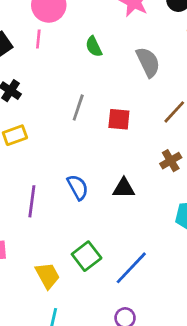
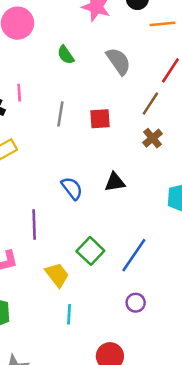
pink line: (38, 39) -> (19, 93), moved
brown cross: (171, 161) -> (152, 138), moved
purple line: (32, 201) -> (34, 224), moved

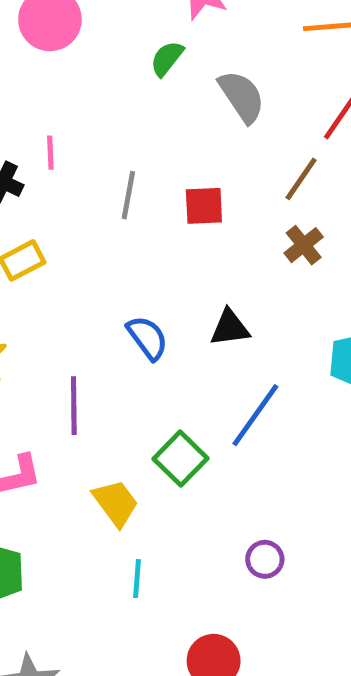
green semicircle: (66, 55) -> (167, 58), moved, turned 72
blue line: (134, 255) -> (255, 415), moved

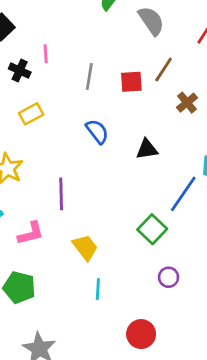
brown line: (301, 179) -> (164, 69), moved
blue semicircle: (147, 338) -> (97, 131), moved
blue line: (255, 415) -> (183, 194), moved
green square: (181, 459) -> (152, 229), moved

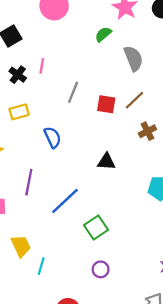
blue semicircle: (97, 131) -> (53, 137), moved
blue line: (183, 194) -> (65, 201), moved
yellow trapezoid: (85, 247) -> (21, 246), moved

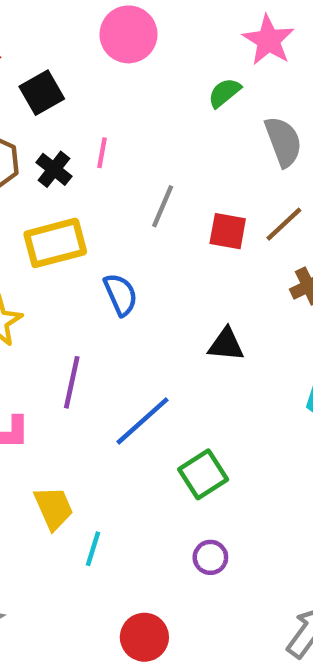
yellow rectangle: (19, 112) -> (55, 243), size x1.5

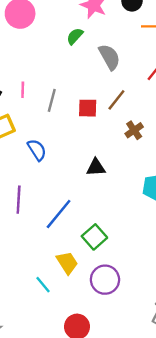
pink line: (102, 153) -> (23, 90), moved
yellow trapezoid: (54, 508) -> (67, 263), moved
cyan line: (93, 549) -> (43, 285), turned -48
purple circle: (210, 557) -> (105, 280), size x1.6

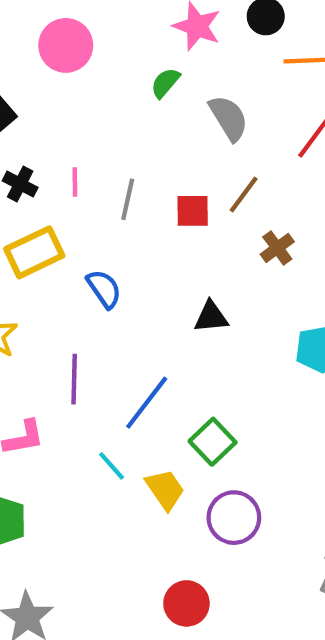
cyan line: (43, 285) -> (112, 466), moved

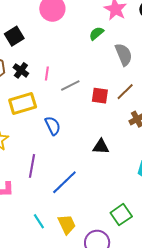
gray line: (128, 199) -> (70, 85), turned 42
green square: (213, 442) -> (121, 215), moved
cyan line: (112, 466) -> (39, 221), moved

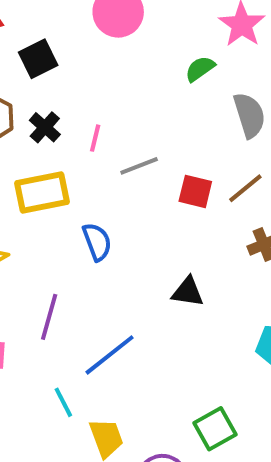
cyan line: (39, 221) -> (63, 402), moved

